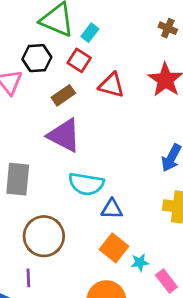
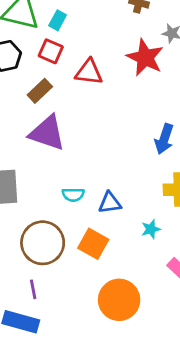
cyan semicircle: (86, 184) -> (73, 195), moved, size x0.6
orange square: (114, 248) -> (93, 244), moved
cyan star: (140, 262) -> (151, 229), moved

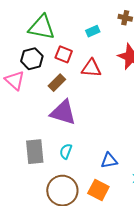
cyan rectangle: (58, 20) -> (93, 31), moved, turned 40
cyan semicircle: (73, 195) -> (66, 151), moved, turned 112

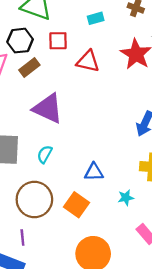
red square: (64, 54) -> (58, 41), turned -30
brown rectangle: (57, 83) -> (29, 68), moved

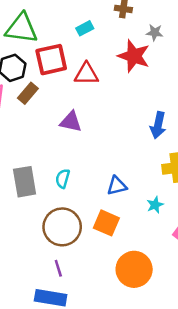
red square: (58, 41) -> (51, 60), size x1.5
purple triangle: (48, 108) -> (71, 122), moved, size x0.7

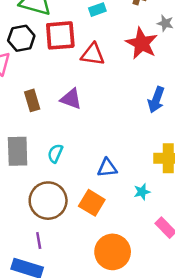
brown rectangle: (28, 93) -> (32, 100), moved, turned -65
blue arrow: (158, 125) -> (156, 100), moved

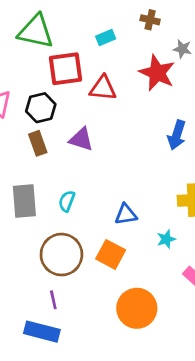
black hexagon: (21, 38) -> (41, 108), moved

